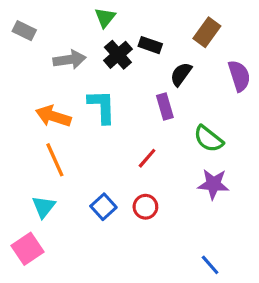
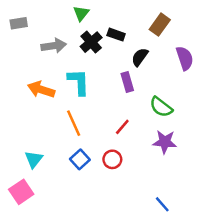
gray rectangle: (24, 31) -> (19, 23), turned -35
red line: (147, 158) -> (122, 127), moved
orange line: (55, 160) -> (74, 123), moved

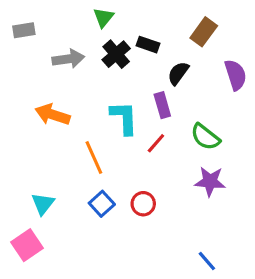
cyan L-shape: (79, 82) -> (124, 118), moved
red line: (122, 127) -> (156, 143), moved

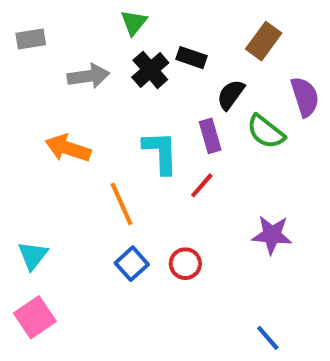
green semicircle: (205, 137) -> (266, 132), moved
cyan triangle: (43, 204) -> (33, 255), moved

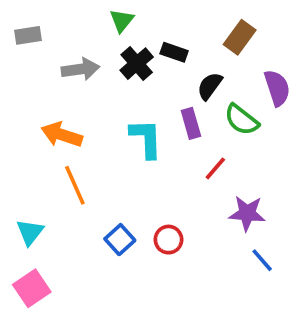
red line: (202, 185) -> (215, 168), moved
orange line: (121, 204) -> (75, 185), moved
blue line: (268, 338) -> (262, 260), moved

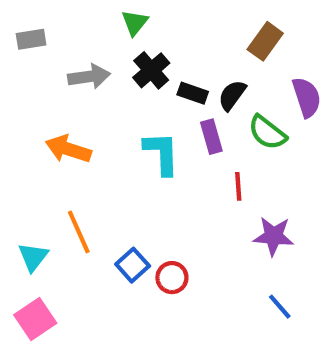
black rectangle: (174, 52) -> (193, 93), moved
red line: (215, 168) -> (238, 186), turned -45
orange line: (75, 185) -> (79, 232), moved
red circle: (168, 240) -> (172, 278), moved
blue line: (262, 260) -> (280, 307), moved

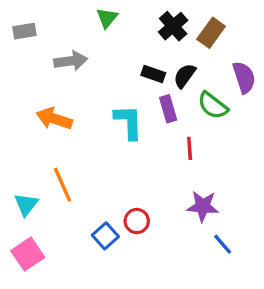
black cross: (151, 70) -> (173, 26), moved
purple star: (273, 236) -> (203, 206), moved
blue square: (133, 265) -> (105, 236), moved

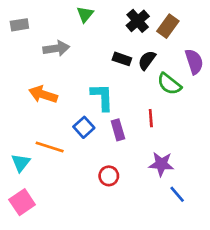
purple rectangle: (168, 109) -> (118, 130), moved
orange line: (62, 185) -> (50, 147), turned -48
blue square: (105, 236) -> (84, 127), moved

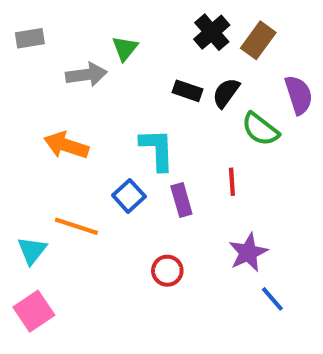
green triangle: (85, 14) -> (125, 48), moved
purple star: (161, 164) -> (248, 252), turned -30

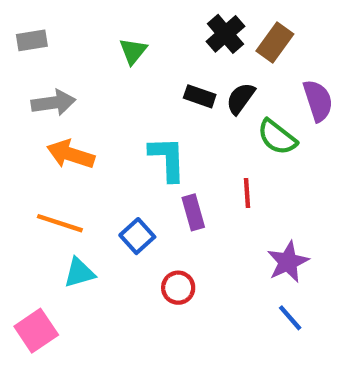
gray arrow: (86, 75) -> (53, 103), moved
blue square: (129, 196) -> (137, 236), moved
orange line: (76, 226) -> (60, 223), moved
cyan triangle: (32, 250) -> (79, 273), moved, turned 36
purple star: (248, 252) -> (288, 262), moved

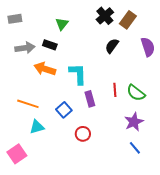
black rectangle: (200, 96) -> (50, 45), moved
green semicircle: (277, 137) -> (136, 93), moved
orange arrow: (71, 154) -> (45, 69), moved

